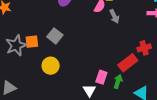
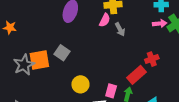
orange square: (32, 42) -> (39, 60), size x1.5
yellow circle: (51, 66) -> (80, 84), moved

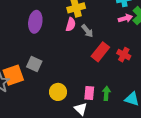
red cross: (152, 59) -> (124, 55), turned -32
red rectangle: (136, 75) -> (100, 52), moved

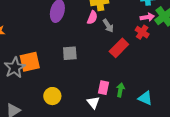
red cross: (124, 55) -> (142, 32), moved
gray square: (34, 64) -> (70, 53), moved, turned -35
yellow circle: (58, 92) -> (52, 96), moved

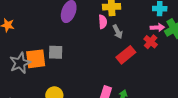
pink semicircle: (92, 18) -> (103, 22), turned -32
gray square: (70, 53) -> (56, 52), moved

